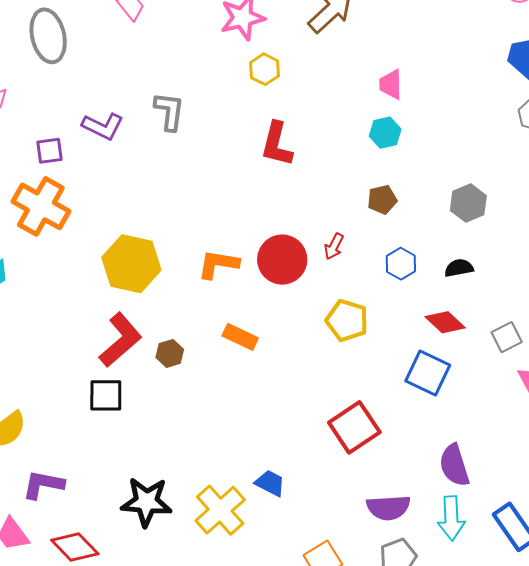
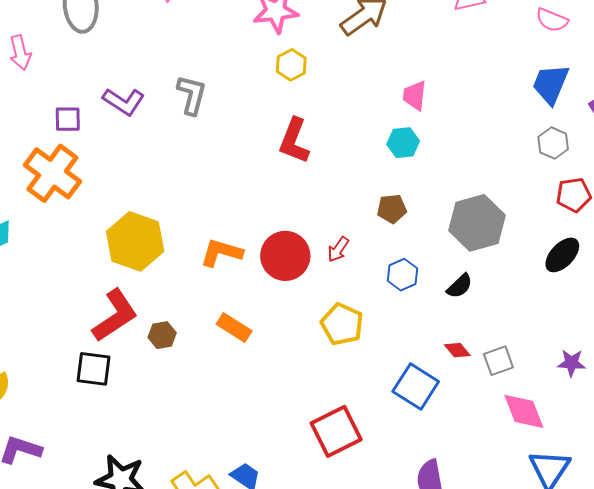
gray hexagon: (468, 203) -> (477, 223), size x1.5
black semicircle: (459, 268) -> (460, 286), turned 140
red diamond: (445, 322) -> (457, 350), moved, size x0.7

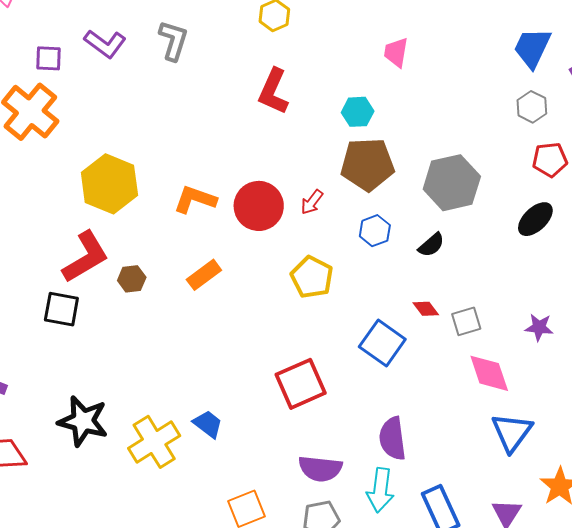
cyan hexagon: (403, 143) -> (358, 112), moved
brown pentagon: (392, 209) -> (367, 164), size x1.8
orange rectangle: (234, 327) -> (204, 275), turned -72

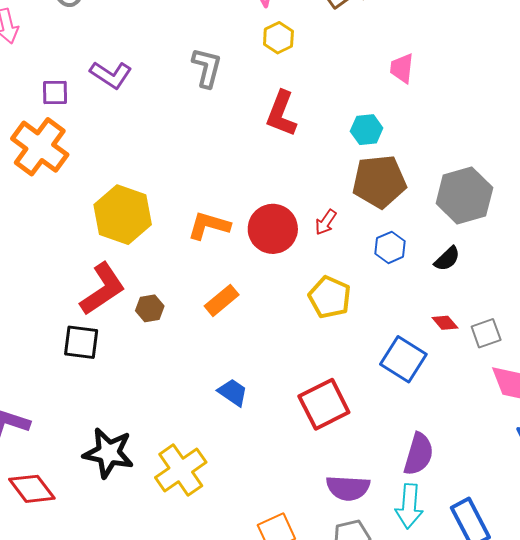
gray L-shape: (173, 40) -> (207, 68), moved
blue trapezoid: (208, 424) -> (233, 392), moved
purple semicircle: (392, 439) -> (419, 454), turned -153

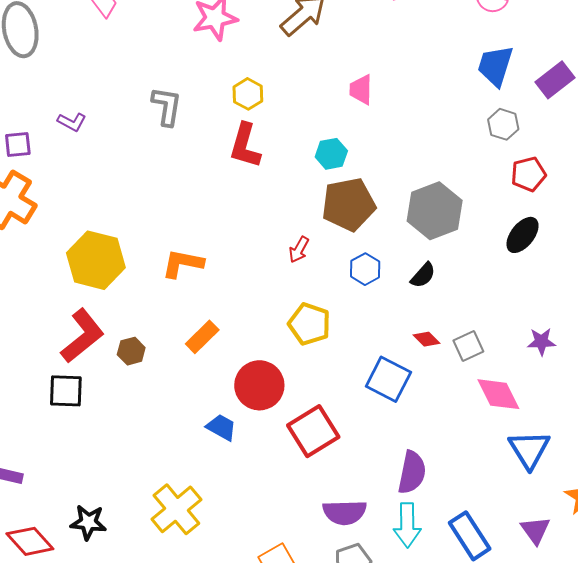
yellow hexagon: (278, 38) -> (248, 94), moved
purple L-shape: (111, 75) -> (72, 122), size x0.7
red circle: (273, 229) -> (259, 385), moved
black star: (109, 453) -> (88, 522), moved, size x0.7

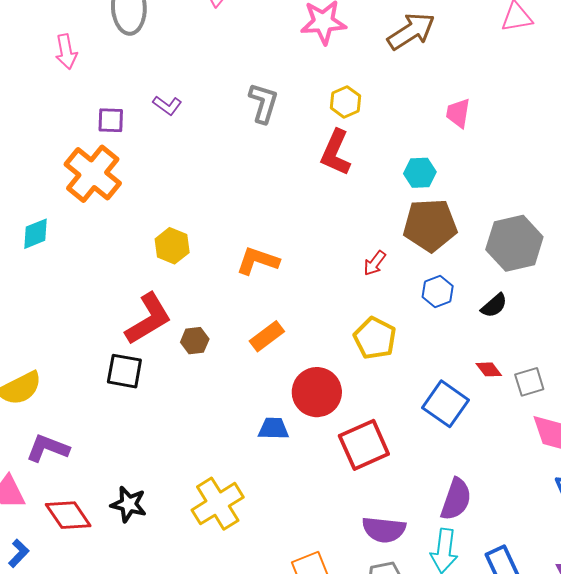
yellow hexagon: (96, 260) -> (172, 246), size x0.6
blue trapezoid: (221, 427) -> (273, 429), turned -36

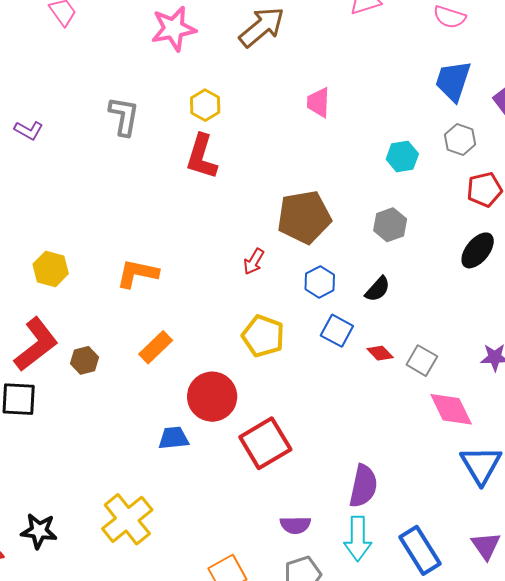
cyan hexagon: (420, 173) -> (402, 156), moved
gray hexagon: (514, 243) -> (390, 225), size x0.6
gray square: (529, 382) -> (422, 361), turned -36
blue square: (445, 404) -> (337, 331), moved, size x0.7
purple semicircle: (384, 530) -> (295, 525), size x0.7

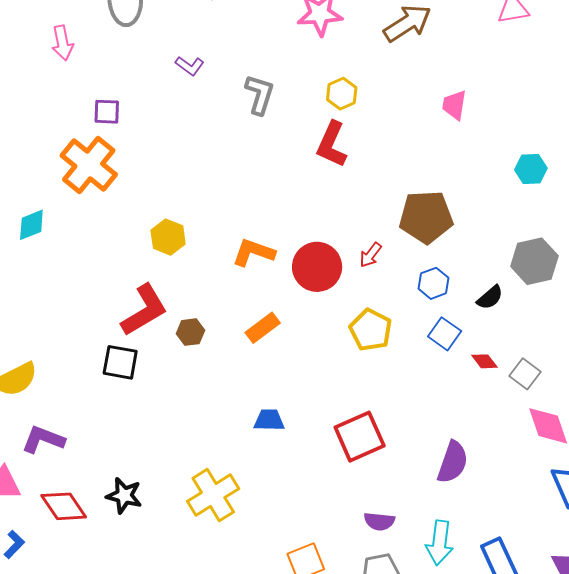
purple L-shape: (29, 130) -> (190, 66), moved
gray hexagon: (390, 225) -> (534, 261), moved, size x1.4
red circle: (212, 397) -> (317, 267), moved
purple semicircle: (363, 486) -> (453, 462), moved

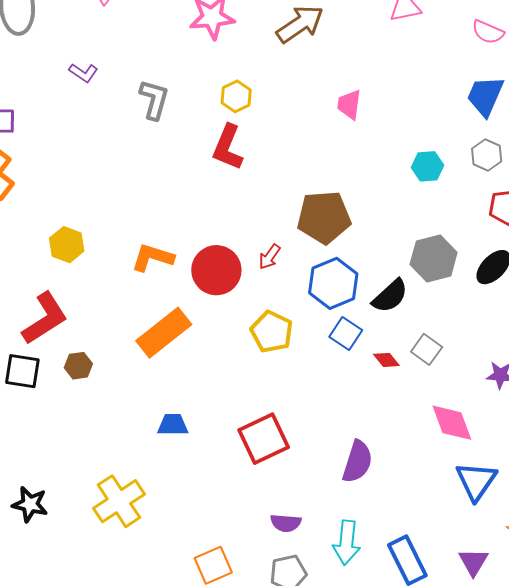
blue hexagon: (433, 283) -> (333, 283), size x1.6
black semicircle: (490, 297) -> (390, 296), size x1.4
orange rectangle: (263, 328) -> (164, 333), size x1.6
brown hexagon: (190, 332) -> (78, 366), moved
gray square: (525, 374) -> (427, 349), moved

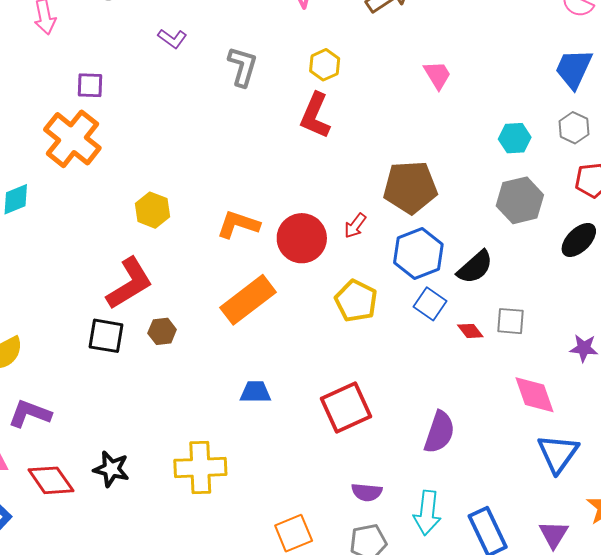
pink trapezoid: (349, 105) -> (437, 75), turned 140
gray hexagon: (434, 258) -> (520, 200), moved
gray square: (427, 349) -> (511, 321), turned -32
yellow cross: (119, 501) -> (200, 467), turned 30

